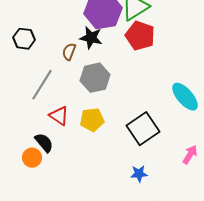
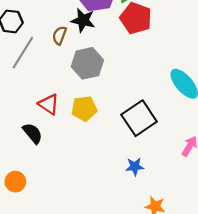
gray line: (42, 85) -> (23, 53), moved
orange circle: (32, 158) -> (15, 182), moved

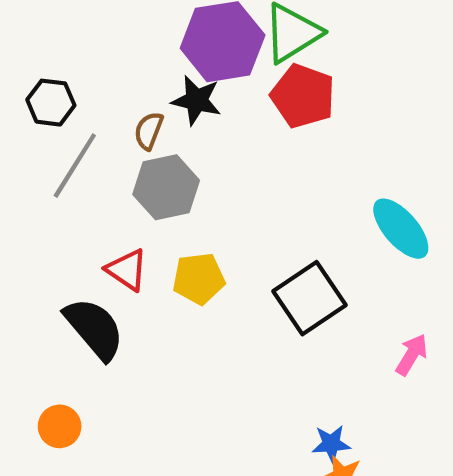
gray hexagon: (87, 63) -> (166, 187), moved
black semicircle: (33, 133) -> (94, 329), size x1.5
blue star: (135, 167) -> (331, 444), moved

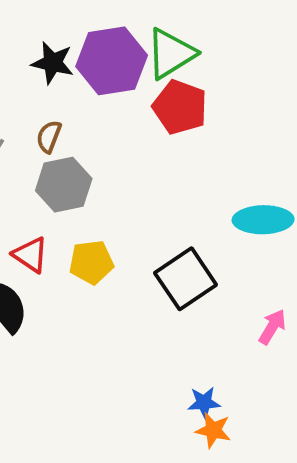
black star: (196, 100) -> (53, 63), moved
cyan ellipse: (401, 229) -> (263, 220), turned -50

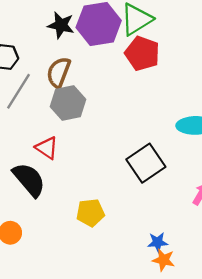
brown semicircle: (49, 137) -> (59, 72), size x1.5
yellow pentagon: (91, 262) -> (90, 213), moved

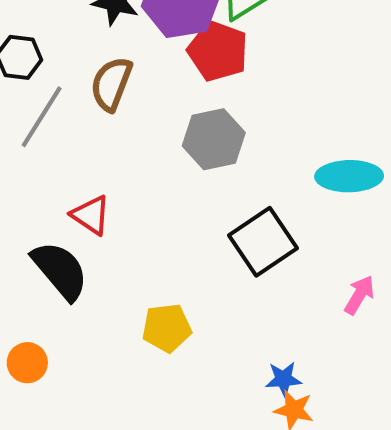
red pentagon: (142, 53) -> (218, 51), moved
gray hexagon: (68, 103) -> (214, 139), moved

